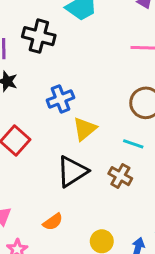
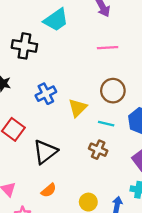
yellow triangle: (85, 129) -> (78, 108), moved
black triangle: (72, 171) -> (45, 152), moved

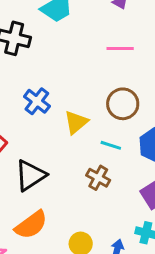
blue cross: (46, 94) -> (37, 101), turned -30
orange semicircle: (49, 190) -> (31, 225), size x1.6

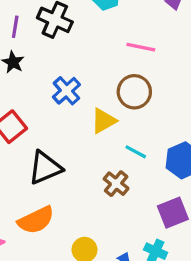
pink line: (120, 48) -> (141, 47), moved
brown circle: (123, 104) -> (134, 92), moved

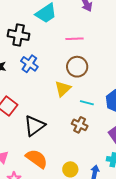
blue cross: (66, 91) -> (29, 64), moved
orange semicircle: (36, 220) -> (37, 159), turned -105

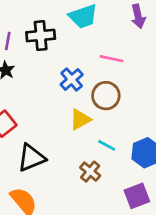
black cross: (19, 35) -> (41, 36), turned -30
blue cross: (29, 64) -> (72, 79), moved

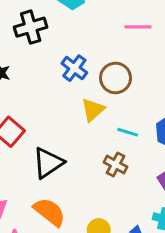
pink line: (112, 59) -> (138, 27), moved

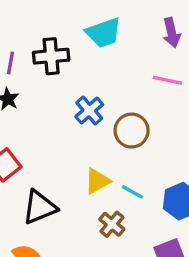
yellow triangle: (93, 110) -> (97, 181), moved

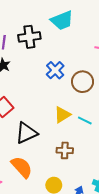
brown cross: (112, 224) -> (65, 150), moved, turned -35

